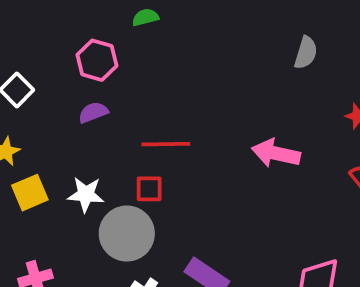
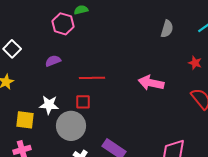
pink hexagon: (97, 60) -> (63, 24), moved
yellow square: (30, 193) -> (25, 120), moved, turned 30

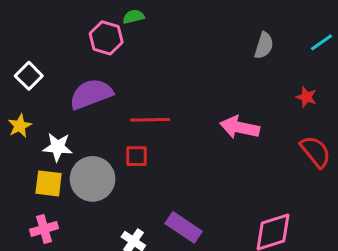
purple semicircle: (53, 61) -> (91, 94), size x1.8
white star: (49, 105) -> (58, 147), moved
gray circle: (71, 126) -> (93, 179), moved

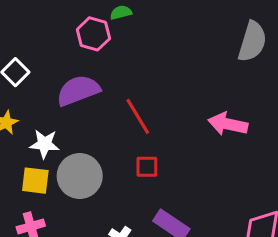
gray semicircle: (264, 45) -> (252, 42), size x1.5
red line: (150, 120) -> (138, 116), turned 60
red square: (136, 156) -> (147, 167), moved

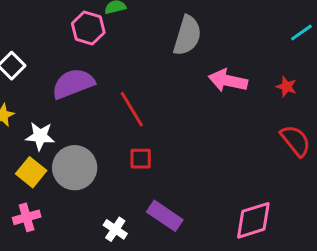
gray semicircle: (252, 42) -> (187, 36), moved
pink arrow: (228, 124) -> (228, 81), moved
yellow square: (35, 181) -> (31, 172), turned 32

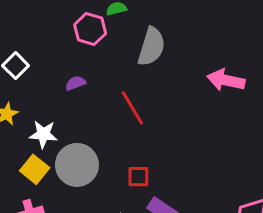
gray semicircle: (187, 36) -> (151, 47), moved
purple semicircle: (73, 84) -> (75, 83), size x0.5
red square: (141, 159) -> (138, 177), moved

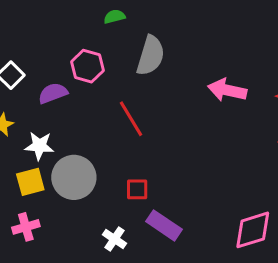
pink hexagon: (90, 29) -> (87, 66), moved
purple semicircle: (75, 83) -> (53, 93), moved, size x1.4
yellow square: (35, 169) -> (30, 182), turned 36

